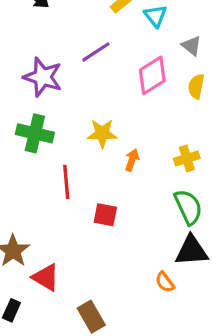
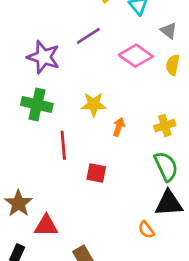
pink diamond: (152, 75) -> (136, 56), turned 68
red triangle: (46, 277) -> (46, 226), turned -30

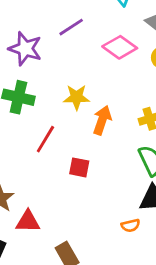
orange arrow: (119, 127) -> (102, 120), size x1.5
red line: (63, 145) -> (45, 139), turned 36
orange semicircle: (146, 230) -> (131, 225), turned -66

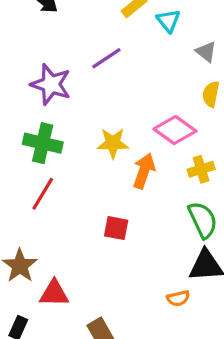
pink diamond: (120, 47) -> (175, 130), moved
red line: (45, 139) -> (43, 194), moved

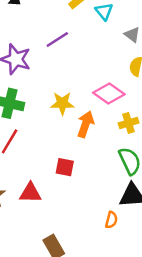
red triangle: (54, 293) -> (30, 193), moved
orange semicircle: (178, 298) -> (111, 220), turned -63

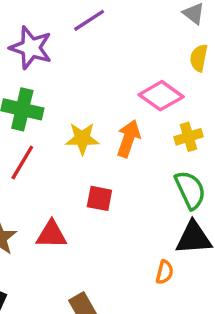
yellow star: (62, 103) -> (82, 138), moved

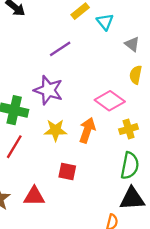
purple star: (31, 48) -> (48, 90), moved
green semicircle: (190, 190) -> (130, 166), turned 36

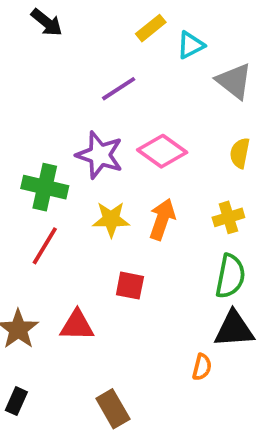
cyan triangle: (105, 22) -> (191, 45), turned 42
gray triangle: (132, 44) -> (234, 81), size x1.5
yellow semicircle: (136, 75) -> (240, 153), moved
pink diamond: (110, 101) -> (162, 151), moved

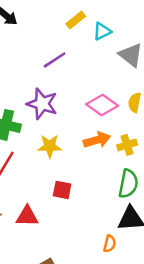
pink diamond: (162, 151) -> (102, 105), moved
orange arrow: (162, 219) -> (97, 140), moved, turned 55

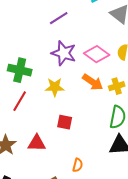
purple star: (42, 104) -> (64, 53), moved
orange arrow: (97, 140) -> (93, 82), turned 50
orange semicircle: (110, 244) -> (78, 165), moved

